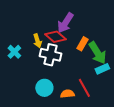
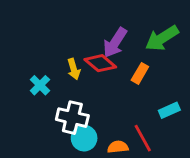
green arrow: (97, 53) -> (162, 38), moved, turned 90
white cross: (50, 55) -> (72, 118), moved

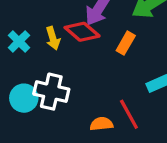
cyan cross: (40, 85) -> (19, 41), moved
cyan circle: (84, 138) -> (24, 98), moved

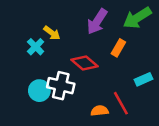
red diamond: (82, 32) -> (85, 63), moved
yellow arrow: (53, 38) -> (52, 33), moved, turned -36

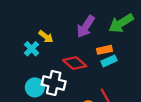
orange rectangle: (118, 48) -> (104, 50), turned 48
cyan rectangle: (143, 79) -> (109, 61), moved

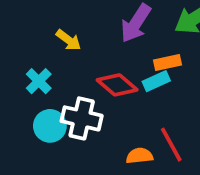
cyan cross: (32, 49) -> (39, 81), moved
cyan rectangle: (109, 61) -> (156, 81), moved

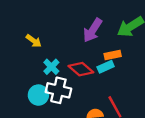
yellow arrow: (69, 40) -> (34, 41), moved
cyan cross: (39, 81) -> (51, 67), moved

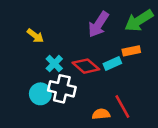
orange rectangle: (113, 55) -> (131, 51), moved

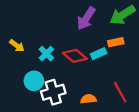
yellow arrow: (35, 36) -> (17, 46), moved
white cross: (62, 89) -> (53, 92), moved, turned -30
red line: (122, 106) -> (120, 92), moved

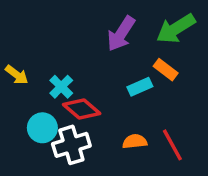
orange rectangle: (116, 42) -> (166, 70), turned 49
red diamond: (75, 56) -> (82, 109), moved
orange semicircle: (88, 99) -> (135, 141), moved

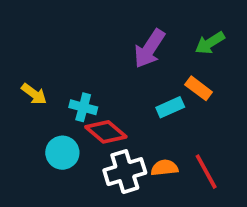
green arrow: (176, 29) -> (210, 43), size x0.7
cyan cross: (61, 87) -> (83, 107), turned -30
white cross: (71, 145) -> (125, 172), moved

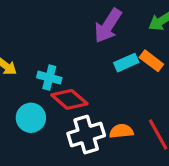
cyan rectangle: (170, 107) -> (126, 63), moved

